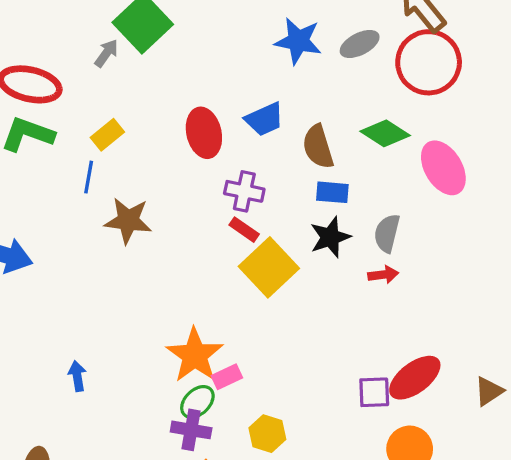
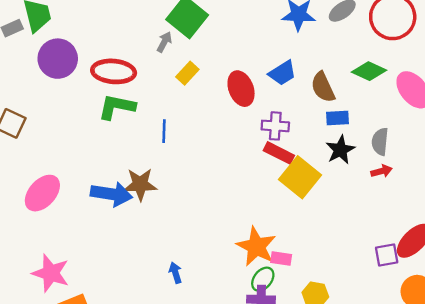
yellow rectangle: (107, 135) -> (187, 73), moved
brown star: (128, 221) -> (140, 184), moved
red rectangle: (244, 230) -> (279, 153), size x1.4
pink rectangle: (227, 377) -> (281, 259), turned 42

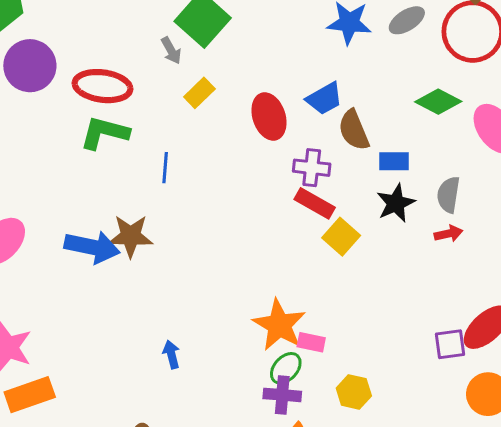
gray arrow: (164, 42) -> (171, 50), turned 120
brown semicircle: (323, 87) -> (354, 130), moved
yellow square: (300, 177) -> (341, 237), size x0.7

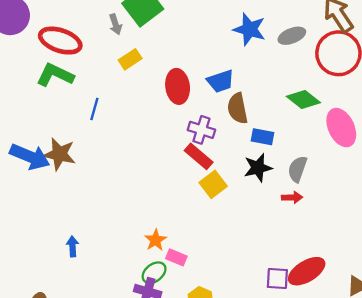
orange star: (279, 325) -> (155, 240), size x0.6

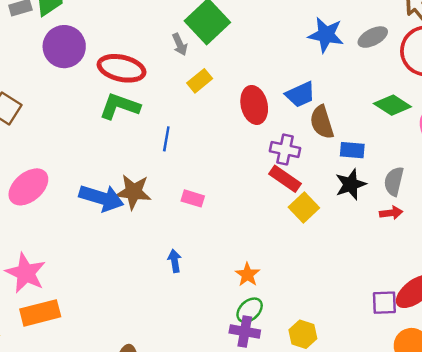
blue arrow: (73, 246) -> (175, 261), moved
pink rectangle: (176, 257) -> (193, 198), moved

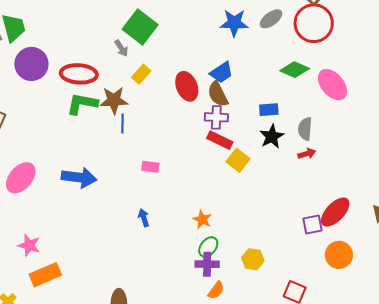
brown semicircle: (322, 122) -> (218, 94), moved
brown star: (133, 192) -> (114, 100), moved
pink star: (26, 273) -> (29, 245), size x0.7

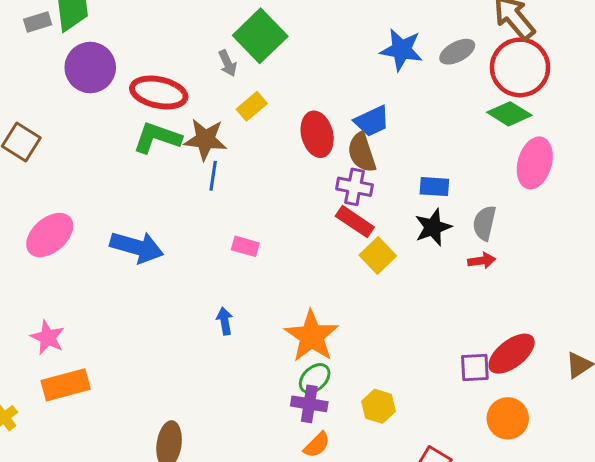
green diamond: (295, 70) -> (509, 114), moved
pink ellipse: (332, 85) -> (535, 163), turned 48
orange star: (202, 219) -> (312, 336), size x1.8

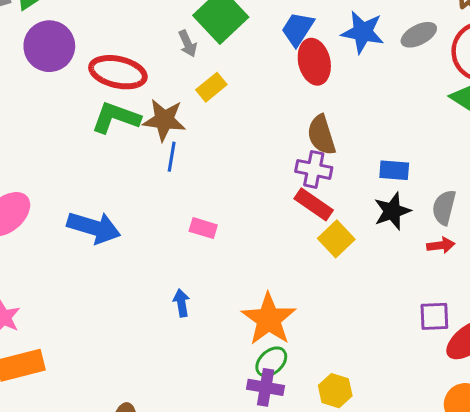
blue trapezoid: (372, 121) -> (298, 29), moved, turned 147
red ellipse: (317, 134) -> (314, 62), moved
purple square: (475, 367) -> (434, 316), moved

